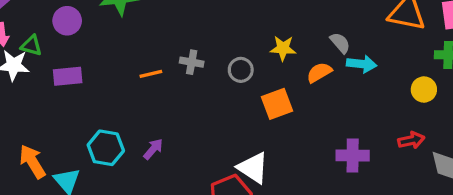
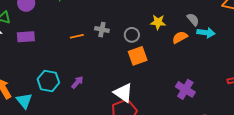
orange square: (277, 104) -> (138, 56), moved
purple cross: (353, 155) -> (185, 89), moved, turned 30
white triangle: (253, 168) -> (123, 93), moved

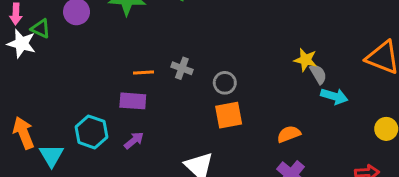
yellow star: (158, 22) -> (305, 60), moved
purple rectangle: (26, 37) -> (133, 101), moved
orange semicircle: (180, 37) -> (289, 134), moved

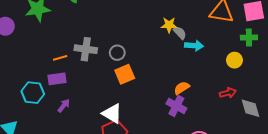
gray cross: (182, 68) -> (86, 49), size x1.5
cyan hexagon: (92, 132) -> (33, 93), moved
orange semicircle: (289, 134) -> (182, 88), moved

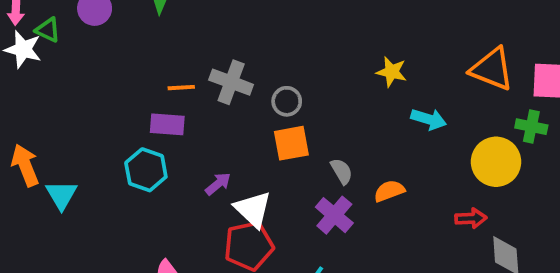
gray semicircle: (180, 33) -> (342, 171), moved
yellow circle: (234, 60) -> (496, 162), size x1.6
cyan hexagon: (33, 93) -> (146, 170), moved
purple arrow: (64, 106) -> (218, 184), moved
purple cross: (176, 106) -> (334, 215), moved

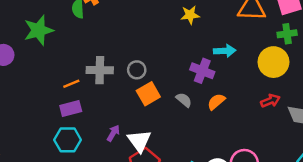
yellow star: (392, 72) -> (190, 15), moved
white triangle: (253, 209) -> (139, 141), turned 30
purple cross: (334, 215) -> (202, 71), moved

